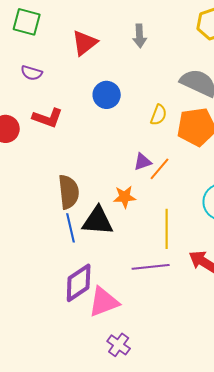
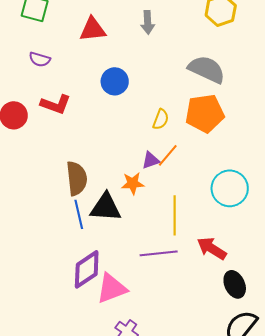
red triangle: (85, 43) -> (93, 29), turned 32
yellow semicircle: (159, 115) -> (161, 119), moved
purple triangle: (143, 162) -> (151, 160), moved

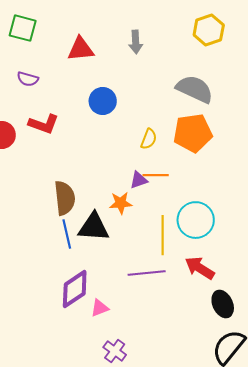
orange line: (168, 155) -> (156, 175), turned 50
cyan circle: (230, 188) -> (196, 220), moved
pink triangle: (112, 288) -> (100, 308), size x0.6

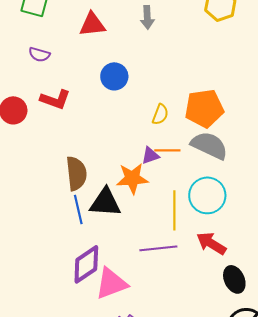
gray semicircle: (195, 89) -> (209, 145), moved
orange star: (121, 203) -> (132, 178), size x1.4
pink triangle: (100, 308) -> (111, 283), size x1.8

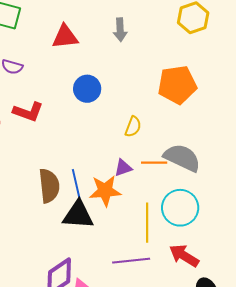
orange pentagon: (204, 108) -> (177, 85), moved
orange line: (167, 150) -> (154, 163), moved
blue line: (78, 209) -> (76, 184), moved

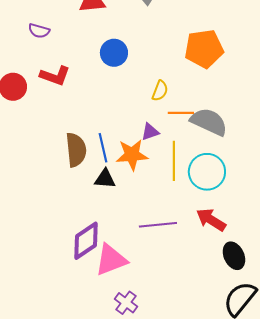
orange line: (154, 163) -> (181, 113), moved
black triangle: (78, 215) -> (105, 179), size x0.7
yellow line: (147, 223) -> (174, 161), moved

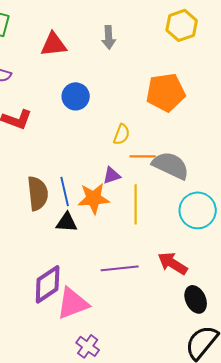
cyan circle: (207, 172) -> (198, 210), moved

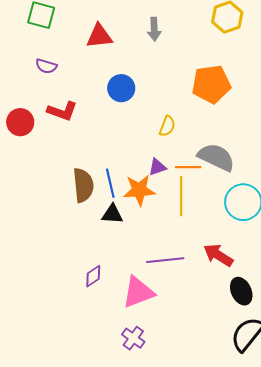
orange line: (143, 156) -> (188, 167), moved
purple diamond: (48, 284) -> (93, 276), size x0.6
pink triangle: (73, 303) -> (138, 292), moved

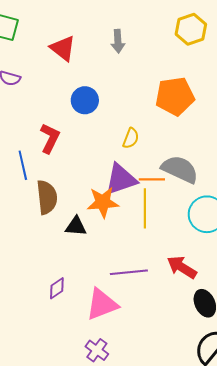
red triangle: (99, 36) -> (63, 48), turned 44
red L-shape: (62, 111) -> (50, 138), moved, turned -84
purple triangle: (157, 167) -> (121, 179), size x1.8
blue line: (110, 183) -> (23, 165), moved

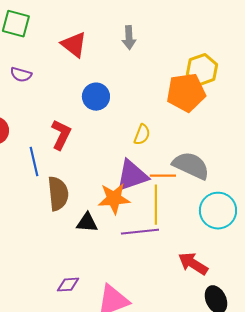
yellow hexagon: (191, 29) -> (202, 70), moved
purple line: (129, 272) -> (140, 232), moved
purple diamond: (57, 288) -> (68, 285), turned 30

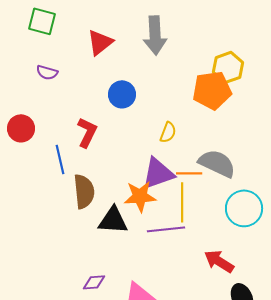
gray arrow: (129, 38) -> (155, 35), size x1.6
red triangle: (74, 45) -> (100, 42), turned 44
black triangle: (87, 223) -> (113, 220), size x1.4

